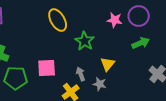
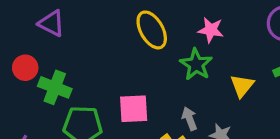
pink star: (115, 20) -> (211, 30), moved
yellow triangle: (108, 64) -> (242, 86), moved

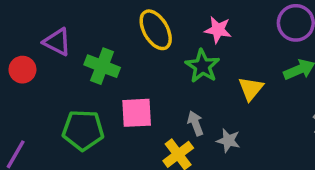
purple triangle: (51, 23) -> (57, 42), moved
green cross: (55, 87) -> (102, 66), moved

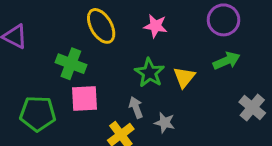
green cross: (102, 66) -> (71, 64), moved
green star: (202, 66) -> (149, 73), moved

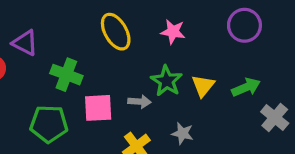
green arrow: (227, 61) -> (246, 87), moved
green cross: (71, 64) -> (66, 75), moved
gray arrow: (136, 108) -> (140, 102), moved, turned 115

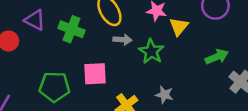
green cross: (66, 75) -> (71, 29), moved
yellow triangle: (203, 86) -> (179, 27), moved
gray arrow: (140, 102) -> (122, 40), moved

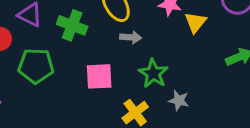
green star: (151, 51) -> (153, 73), moved
green pentagon: (54, 87) -> (36, 66), moved

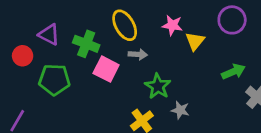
pink square: (99, 76) -> (106, 69), moved, turned 30

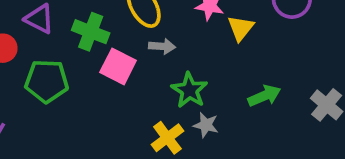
green arrow: (233, 72) -> (264, 96), moved
gray star: (180, 110) -> (206, 125), moved

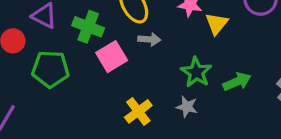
pink square: (118, 66) -> (112, 57), turned 32
green star: (189, 90) -> (196, 72), moved
yellow cross: (167, 138) -> (138, 111), moved

